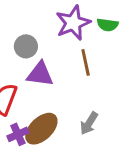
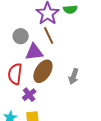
brown line: (86, 62) -> (49, 36), moved
brown ellipse: (41, 129) -> (43, 71), moved

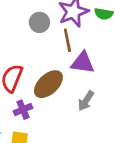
gray circle: (21, 36) -> (39, 22), moved
purple triangle: (34, 52) -> (83, 63), moved

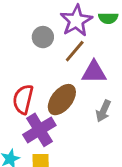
brown line: (67, 40) -> (75, 51), turned 60
purple cross: (23, 110) -> (39, 130), size x1.6

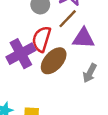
red semicircle: (23, 99) -> (42, 39), moved
purple cross: (39, 130) -> (21, 54), moved

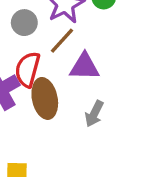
brown ellipse: (54, 61) -> (45, 98), turned -52

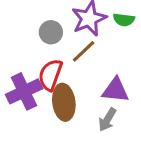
purple triangle: (84, 67) -> (115, 90), moved

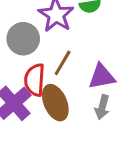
gray circle: (51, 32) -> (23, 39), size x1.4
brown line: (84, 51) -> (63, 63), moved

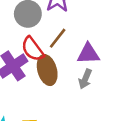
red semicircle: (35, 80) -> (33, 49), turned -48

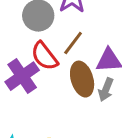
brown ellipse: (47, 70) -> (82, 79), moved

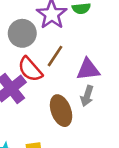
brown ellipse: (82, 79) -> (61, 111), moved

